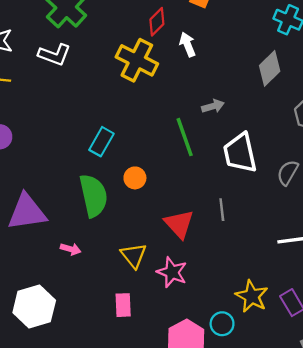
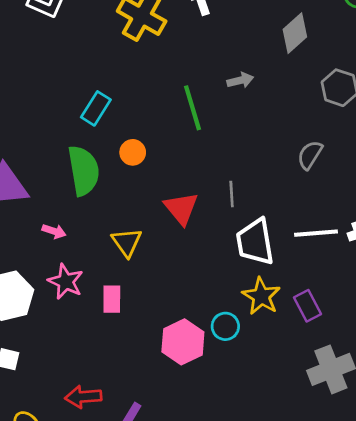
gray arrow: (213, 106) -> (240, 80), moved
white trapezoid: (240, 153) -> (255, 242), moved
pink star: (172, 272) -> (66, 282), moved

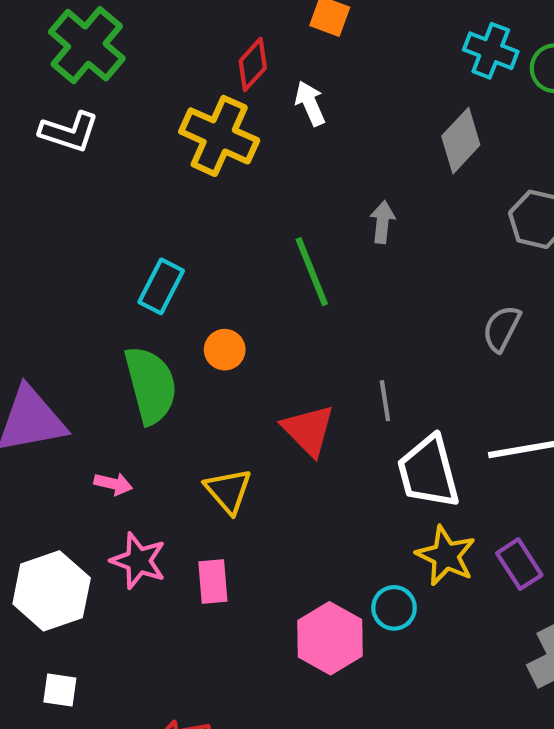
gray arrow: (240, 80) -> (382, 222), turned -65

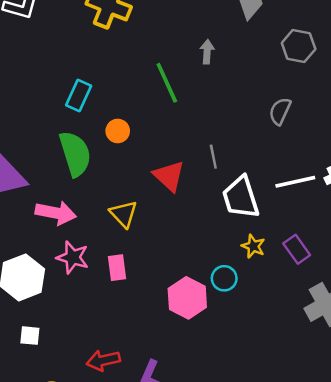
pink arrow: (113, 484) -> (56, 213), size x1.8
yellow star: (446, 556) -> (253, 246), size x0.7

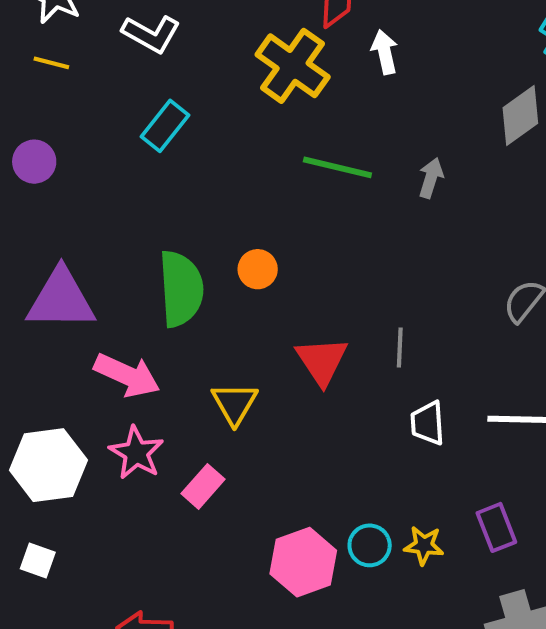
green line: (167, 83) -> (337, 167), moved, turned -66
cyan rectangle: (79, 95) -> (165, 126), moved
white trapezoid: (241, 197) -> (428, 423), size x0.6
yellow star: (253, 246) -> (424, 545), moved, turned -30
pink rectangle: (117, 268) -> (203, 486), turned 35

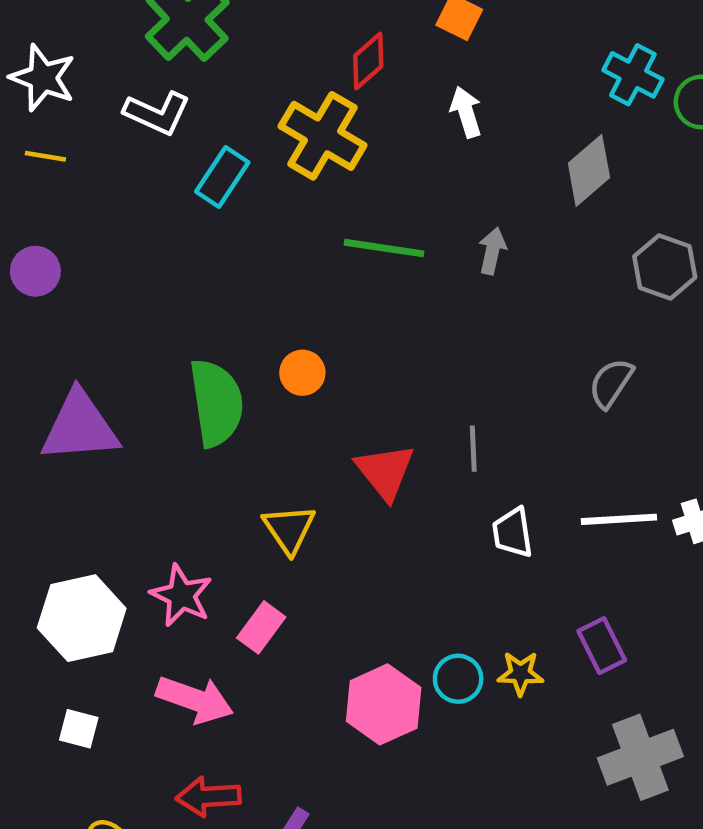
white arrow: (385, 52) -> (466, 112), moved
cyan rectangle: (165, 126) -> (222, 177), moved
pink arrow: (127, 375) -> (195, 699), moved

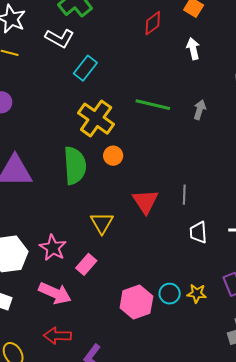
yellow cross: (322, 136) -> (96, 119), moved

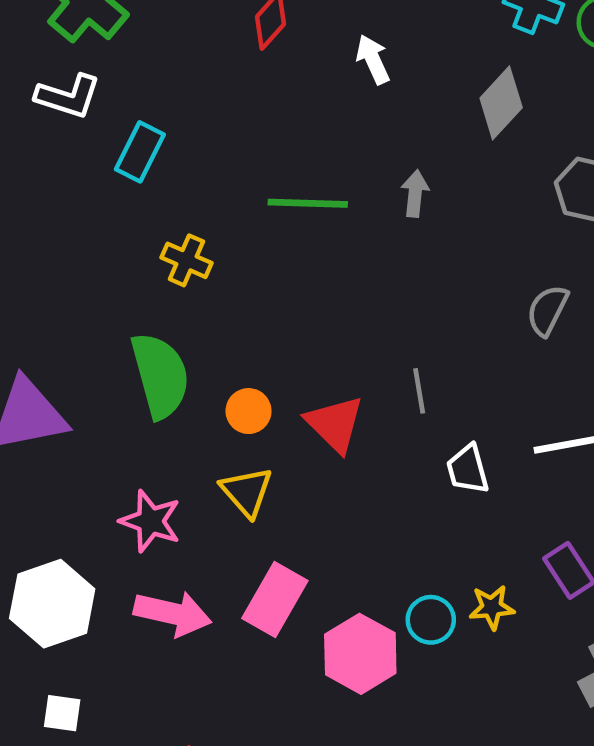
yellow cross: (96, 119) -> (187, 260), size x0.6
orange circle: (113, 156) -> (249, 411), moved
pink star: (53, 248) -> (150, 521), moved
pink rectangle: (86, 264) -> (275, 599), moved, size x1.4
pink arrow: (55, 293) -> (173, 613), moved

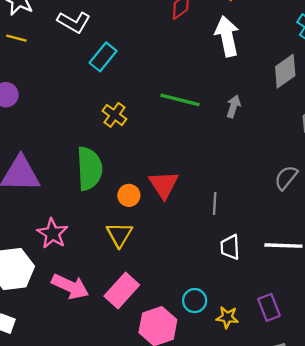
white arrow: (373, 59) -> (227, 36), size x1.6
red triangle: (335, 424) -> (164, 185), moved
pink star: (150, 521) -> (52, 233), moved
cyan circle: (431, 620) -> (195, 301), moved

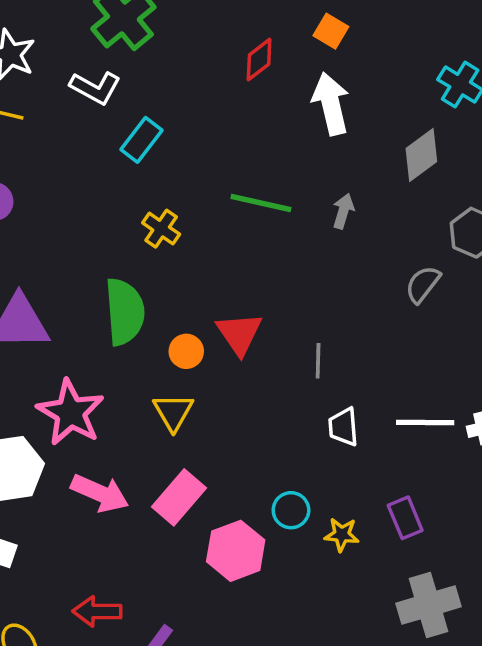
gray semicircle: (286, 178) -> (423, 284), moved
pink star: (52, 233) -> (71, 413), size x1.4

